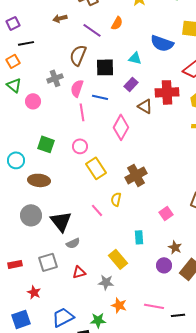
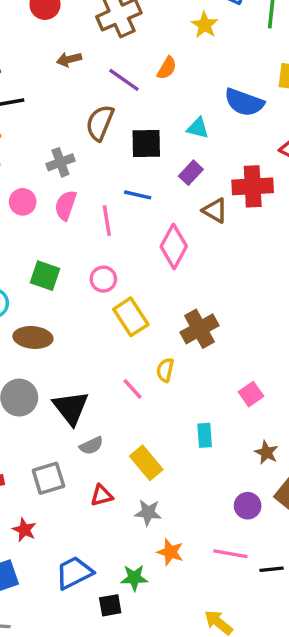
pink semicircle: (77, 88) -> (66, 205), moved
yellow rectangle: (118, 259) -> (146, 463), moved
purple circle: (164, 265) -> (248, 506), moved

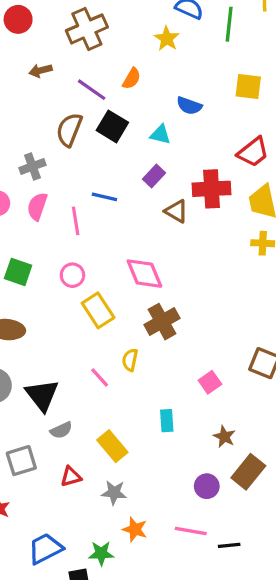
blue semicircle: (244, 102) -> (189, 106), moved, size x0.7
black square: (146, 143) -> (112, 126), moved, turned 32
pink diamond: (174, 246) -> (144, 274), moved, turned -51

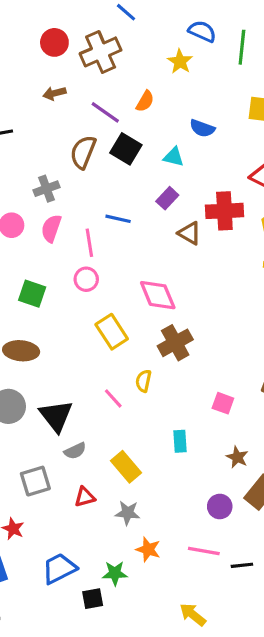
red circle: (18, 19) -> (54, 42), moved
pink circle: (72, 275) -> (86, 279), moved
pink square: (210, 382) -> (223, 403), turned -35

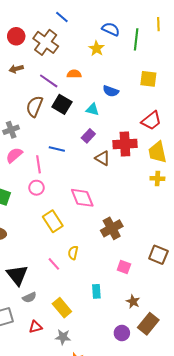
brown cross: (101, 52) -> (46, 42), turned -30
orange semicircle: (145, 101) -> (74, 74), turned -120
pink semicircle: (51, 228) -> (14, 155), turned 30
brown cross: (175, 343) -> (112, 228), moved

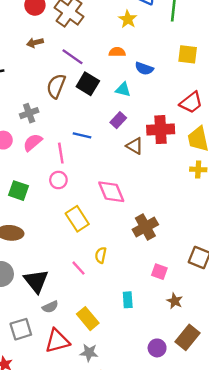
orange semicircle: (74, 74) -> (117, 52), moved
brown star: (133, 301) -> (175, 301), moved
red triangle: (35, 327) -> (57, 341), size x1.6

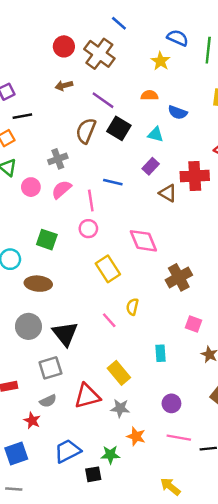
gray semicircle: (50, 307) -> (48, 401), moved
gray square: (21, 329) -> (50, 368), moved
purple circle: (157, 348) -> (171, 403), moved

